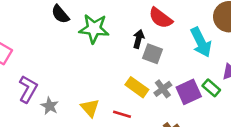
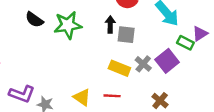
green rectangle: (211, 88) -> (185, 43), moved
purple L-shape: (28, 89) -> (22, 94), turned 95

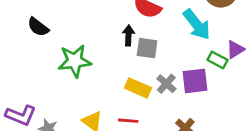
green star: (68, 25) -> (75, 61), moved
purple square: (167, 61) -> (195, 81), turned 30

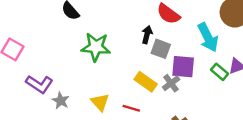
purple square: (195, 81) -> (183, 67), moved

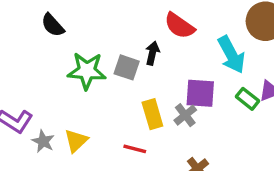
gray square: (161, 49) -> (127, 67), moved
yellow rectangle: (146, 82) -> (152, 114), turned 40
yellow triangle: (100, 102) -> (76, 141), moved, turned 30

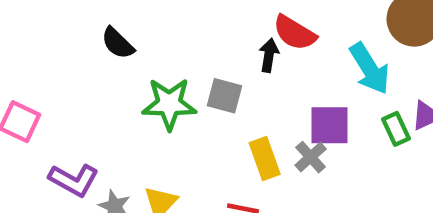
black arrow: (152, 53) -> (269, 55), moved
green rectangle: (248, 99) -> (396, 129), turned 30

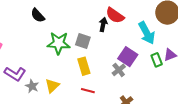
purple square: (329, 125) -> (128, 57), turned 30
yellow rectangle: (265, 158) -> (84, 66), moved

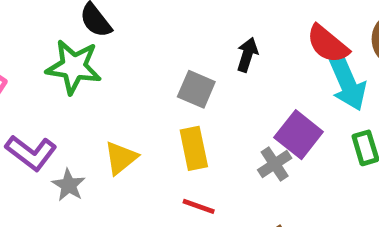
red semicircle: (115, 15) -> (328, 44), moved
green star: (59, 43) -> (74, 67), moved
yellow triangle: (52, 86) -> (121, 158), moved

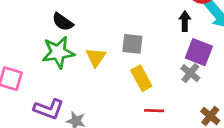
black arrow: (247, 55) -> (185, 21), moved
yellow triangle: (121, 158) -> (96, 57), moved

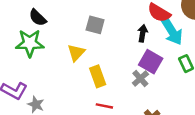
gray square: (132, 44) -> (95, 25), moved
yellow triangle: (96, 57) -> (76, 53), moved

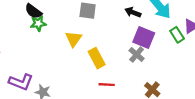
black arrow: (143, 33) -> (133, 12), turned -70
green star: (30, 43) -> (38, 23), moved, size x0.6

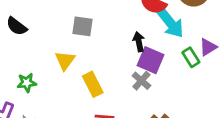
black arrow: (133, 12) -> (139, 42), moved, turned 56
green star: (38, 23) -> (27, 83), moved

